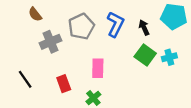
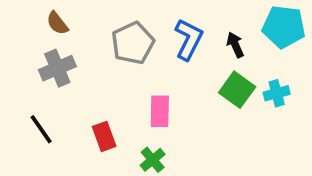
gray cross: (50, 42) -> (57, 68), moved

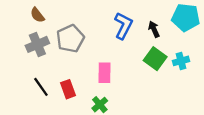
gray pentagon: (133, 43) -> (70, 39), moved
black line: (41, 129) -> (41, 87), moved

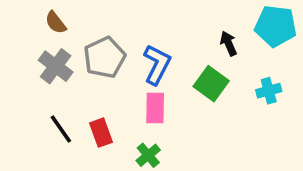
blue L-shape: (123, 26) -> (157, 64), moved
gray cross: (37, 44) -> (56, 66), turned -30
green square: (155, 59) -> (211, 84), moved

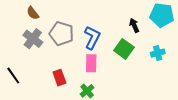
gray pentagon: (105, 57) -> (61, 34), turned -30
black line: (61, 129) -> (13, 76), moved

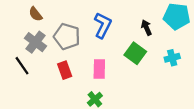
blue L-shape: (92, 38) -> (103, 25), moved
black line: (13, 76) -> (22, 66), moved
red rectangle: (59, 78) -> (65, 70), moved

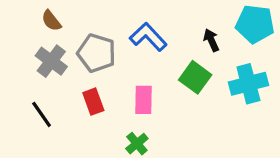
blue L-shape: (103, 25) -> (148, 37), turned -70
cyan cross: (172, 58) -> (248, 84), size x1.6
black line: (22, 66) -> (42, 114), moved

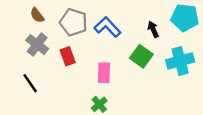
gray pentagon: (97, 53) -> (73, 22), moved
red rectangle: (93, 102) -> (68, 56), moved

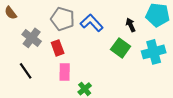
brown semicircle: (37, 15) -> (11, 13), moved
pink rectangle: (104, 73) -> (65, 72), moved

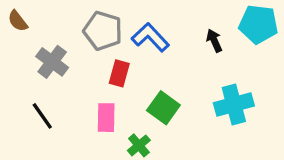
red rectangle: (58, 48) -> (119, 73), moved, turned 35
green square: (121, 48) -> (163, 108), moved
cyan cross: (154, 52) -> (234, 104), moved

